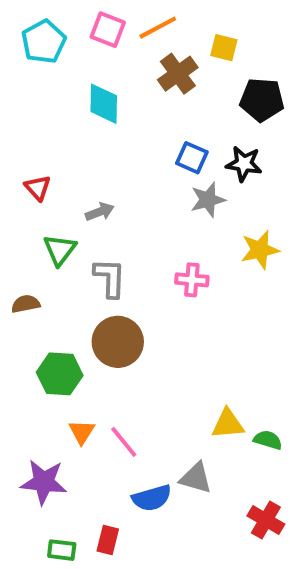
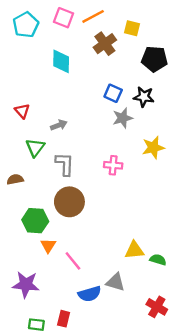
orange triangle: (82, 432) -> (48, 246), moved

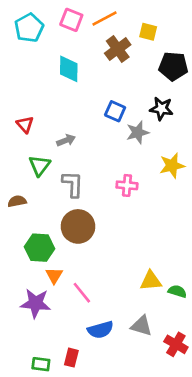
blue square: (113, 93) -> (115, 111), moved
gray triangle: (115, 282) -> (142, 326), moved
purple star: (26, 284) -> (36, 303), moved

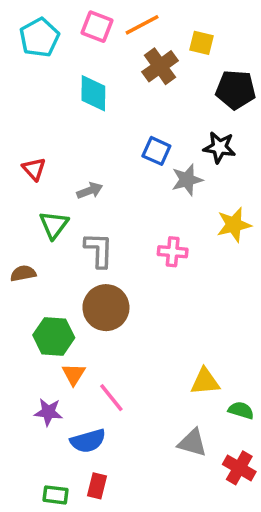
green semicircle: (177, 291) -> (241, 410), moved
purple star: (36, 303) -> (48, 412), size x0.7
blue semicircle: (100, 330) -> (88, 441), moved

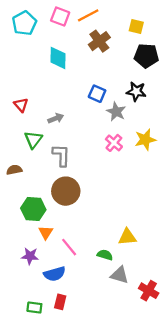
yellow square: (201, 43) -> (136, 27), moved
gray star: (187, 180) -> (116, 112), turned -30
pink cross: (173, 252) -> (114, 143), moved, turned 36
green semicircle: (241, 410) -> (105, 255), moved

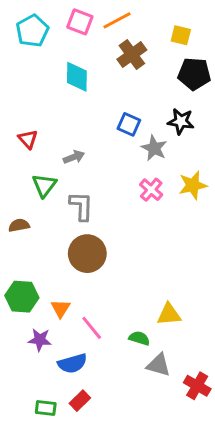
green hexagon: (33, 209) -> (22, 297), moved
red rectangle: (60, 302) -> (80, 401), turned 32

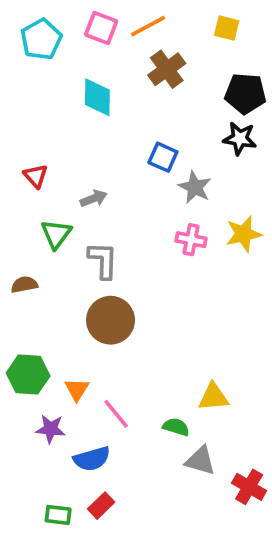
yellow square: (181, 35) -> (227, 28), moved
black star: (181, 121) -> (240, 139), moved
pink cross: (151, 190) -> (191, 240), turned -30

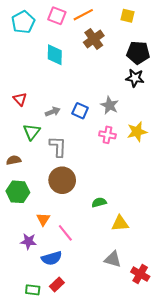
blue square: (163, 157) -> (80, 111), moved
green hexagon: (28, 374) -> (18, 192), moved
green semicircle: (176, 427) -> (99, 202), moved, turned -32

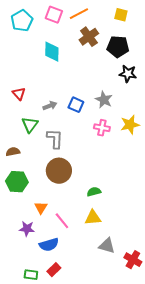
black pentagon: (138, 53) -> (118, 47), moved
yellow triangle: (120, 223) -> (93, 218), moved

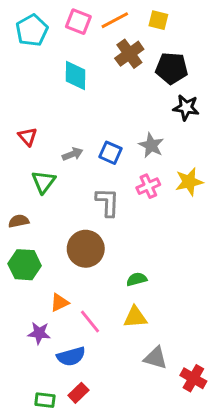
yellow square: (121, 15) -> (158, 20), moved
pink cross: (102, 128) -> (148, 186), turned -35
gray L-shape: (55, 139) -> (108, 202), moved
orange triangle: (41, 208) -> (59, 303), turned 32

